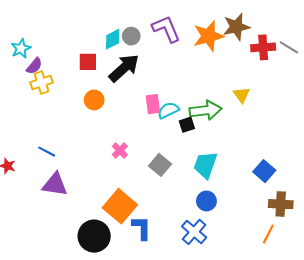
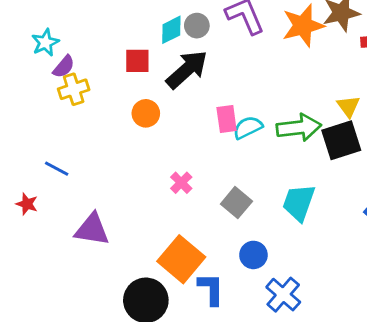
black square: (187, 125) -> (341, 140), moved, size x1.8
blue line: (47, 152) -> (57, 169), moved
blue circle: (206, 201) -> (253, 255), moved

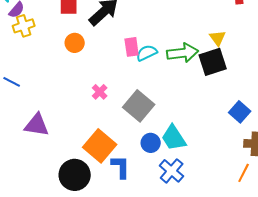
gray square: (236, 203) -> (139, 106), size x1.4
cyan trapezoid: (299, 203) -> (174, 138), moved, turned -52

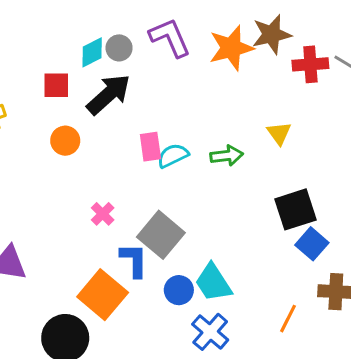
green arrow: (183, 53) -> (227, 156), size x0.7
black square: (213, 62) -> (295, 209), moved
blue L-shape: (121, 167) -> (134, 260), moved
orange line: (244, 173) -> (288, 319), moved

